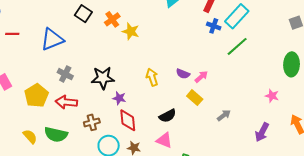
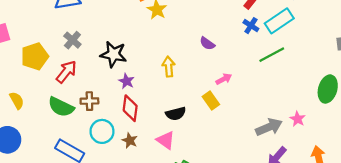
purple semicircle: (183, 74) -> (207, 43), moved
red arrow: (66, 102) -> (66, 72), turned 110
gray arrow: (224, 115) -> (269, 127), moved, size x1.6
green semicircle: (56, 135) -> (61, 107), moved

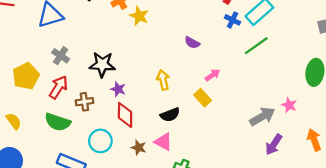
yellow arrow: (169, 67) -> (163, 80), moved
brown cross: (89, 101) -> (84, 102), moved
brown star: (130, 141) -> (139, 148), moved

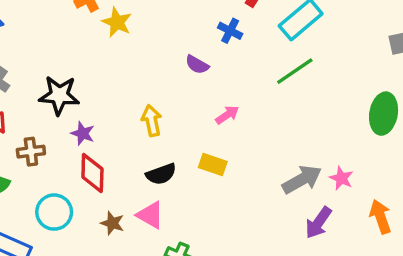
blue cross: (233, 20) -> (230, 31), moved
yellow rectangle: (203, 98) -> (213, 164), moved, turned -30
pink star: (289, 105) -> (341, 178), moved

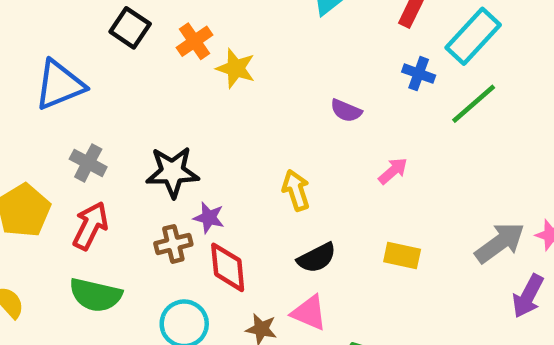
blue cross: (230, 31) -> (419, 74), moved
brown cross: (31, 152) -> (173, 244), moved
yellow rectangle: (213, 164) -> (402, 255), moved

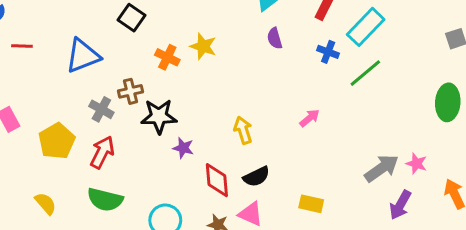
orange cross: (194, 41) -> (167, 57), moved, turned -30
purple semicircle: (346, 111) -> (275, 38), moved, turned 50
brown cross: (173, 244) -> (131, 91), moved
yellow rectangle: (402, 255) -> (311, 204), moved
red diamond: (228, 267) -> (217, 180), moved

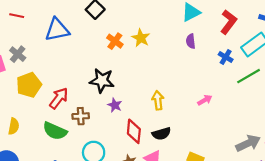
brown cross: (131, 91) -> (81, 116), moved
gray cross: (101, 109) -> (18, 54), moved
yellow semicircle: (46, 203) -> (14, 126), turned 42

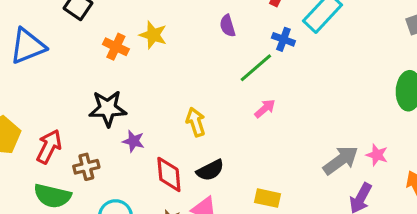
green line: (249, 76) -> (256, 68), moved

